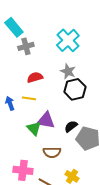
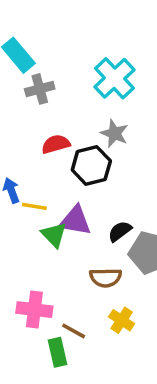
black hexagon: (75, 89) -> (91, 165), moved
yellow line: (29, 98) -> (34, 206), moved
brown semicircle: (52, 152) -> (106, 278), moved

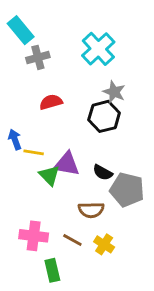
gray star: (114, 133) -> (114, 92), moved
black hexagon: (91, 165) -> (104, 116), moved
black semicircle: (120, 231) -> (103, 173), turned -114
brown line: (74, 331) -> (72, 240), moved

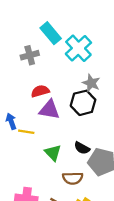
cyan rectangle: (21, 30) -> (51, 33), moved
purple triangle: (67, 164) -> (49, 110), moved
green triangle: (49, 175) -> (53, 153), moved

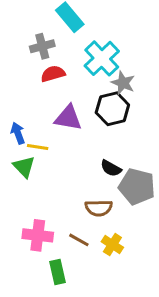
cyan cross: (78, 48) -> (102, 58), moved
red semicircle: (40, 91) -> (53, 74), moved
green triangle: (53, 153) -> (24, 167), moved

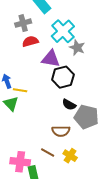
black hexagon: (112, 109) -> (63, 77), moved
purple triangle: (68, 118) -> (51, 59), moved
pink cross: (38, 235) -> (20, 162), moved

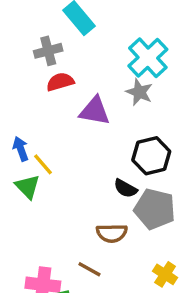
cyan cross: (63, 31) -> (148, 58), moved
black hexagon: (63, 77) -> (151, 156), moved
yellow line: (20, 90) -> (43, 164), turned 40
yellow cross: (70, 156) -> (165, 274), moved

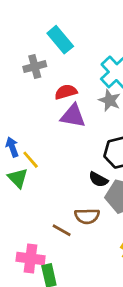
red semicircle: (60, 82) -> (66, 92), moved
brown line: (89, 269) -> (62, 230), moved

